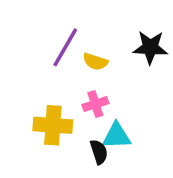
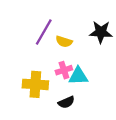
cyan triangle: (117, 136) -> (78, 76), moved
black semicircle: (99, 152) -> (66, 102), turned 84

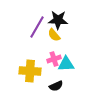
black star: (101, 32) -> (58, 20), moved
yellow semicircle: (64, 42) -> (54, 35), turned 32

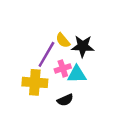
black star: (58, 20) -> (83, 46), moved
purple line: (37, 27) -> (46, 54), moved

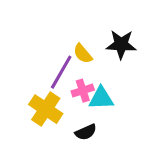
black star: (83, 46) -> (121, 44), moved
yellow cross: (35, 82) -> (46, 109), turned 30

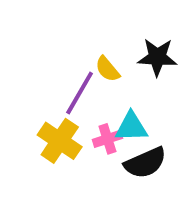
pink cross: (83, 91) -> (107, 139), moved
black semicircle: (86, 132) -> (145, 163), moved, size x1.5

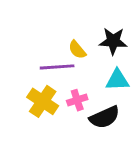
purple line: (80, 93) -> (57, 67), turned 56
cyan triangle: (131, 127) -> (117, 80), moved

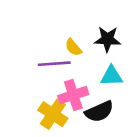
pink cross: (77, 100) -> (73, 95), size x1.5
yellow cross: (43, 101) -> (53, 114), moved

